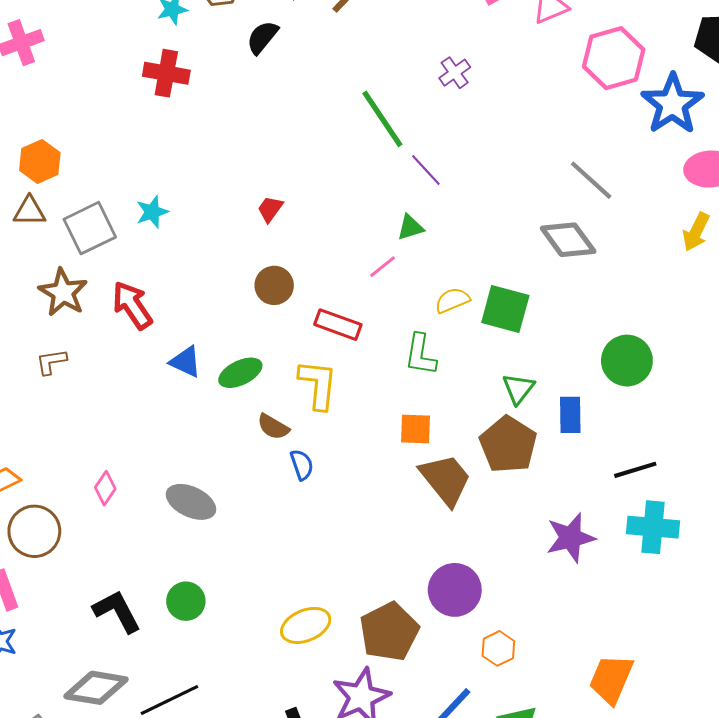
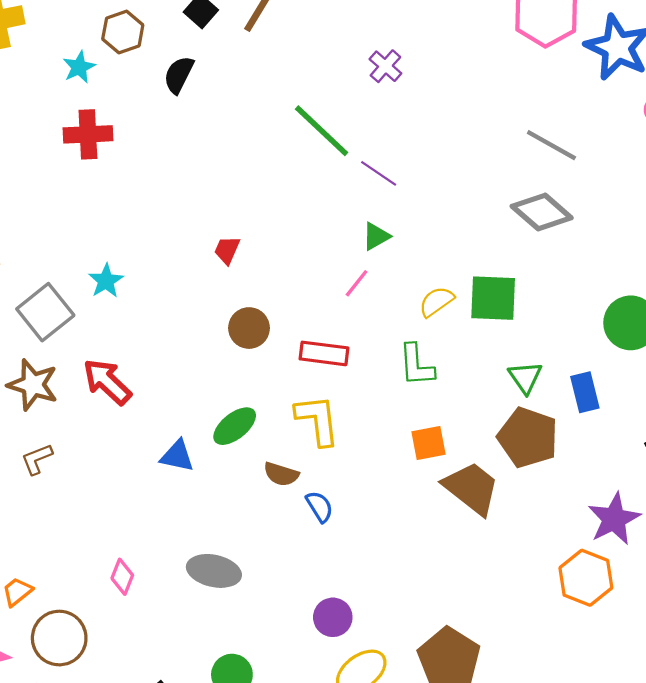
blue triangle: (186, 362) -> (177, 456), moved
purple circle: (455, 590) -> (333, 617), moved, size x0.7
orange hexagon: (498, 648) -> (586, 578), moved, size x1.5

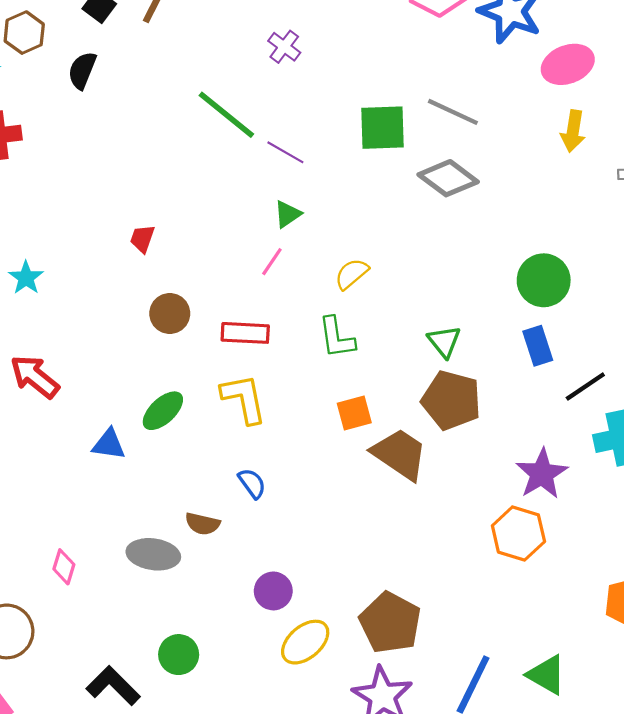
green square: (493, 298) -> (382, 128), moved
blue rectangle: (585, 392) -> (538, 346), moved
brown semicircle: (281, 474) -> (202, 524), moved

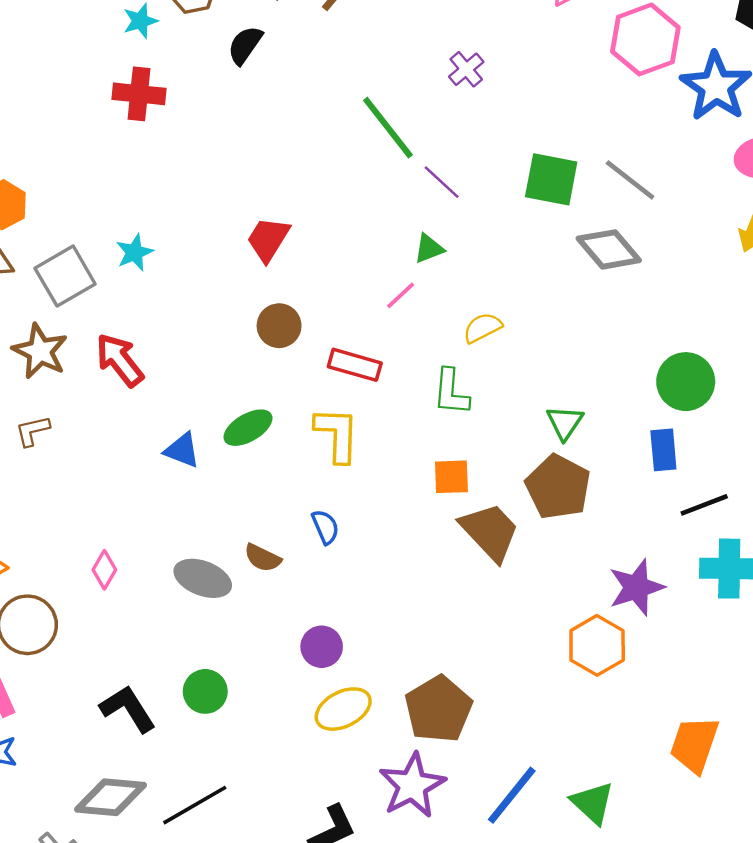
red trapezoid: (142, 239) -> (268, 239), size x1.5

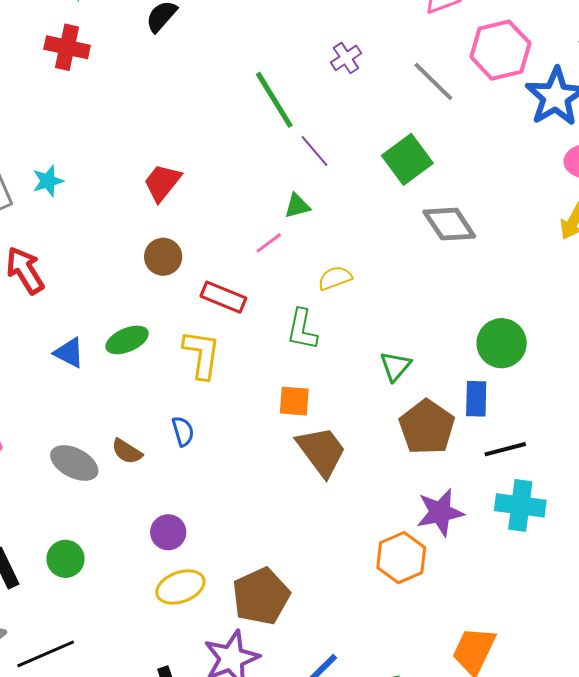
green square: (551, 179) -> (407, 159), turned 36
gray line: (630, 180) -> (433, 82), moved
brown pentagon: (558, 487) -> (427, 427), moved

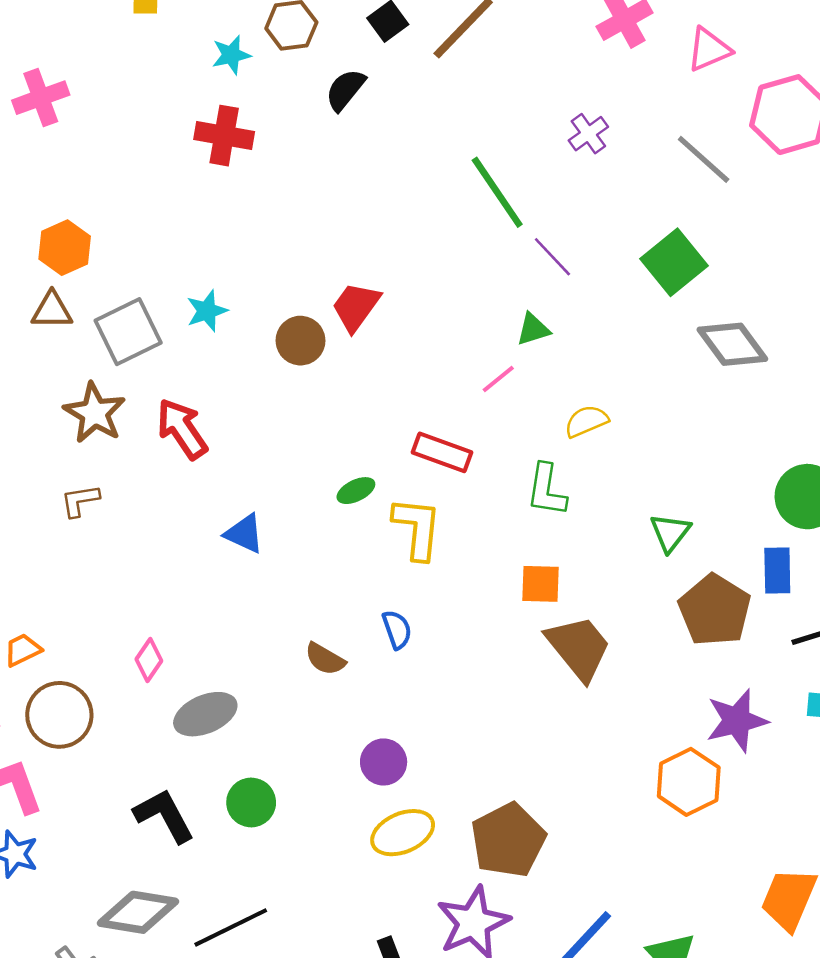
brown circle: (163, 257) -> (300, 341), moved
green ellipse: (127, 340) -> (356, 491), moved, size x0.7
gray ellipse: (74, 463) -> (205, 714), moved, turned -48

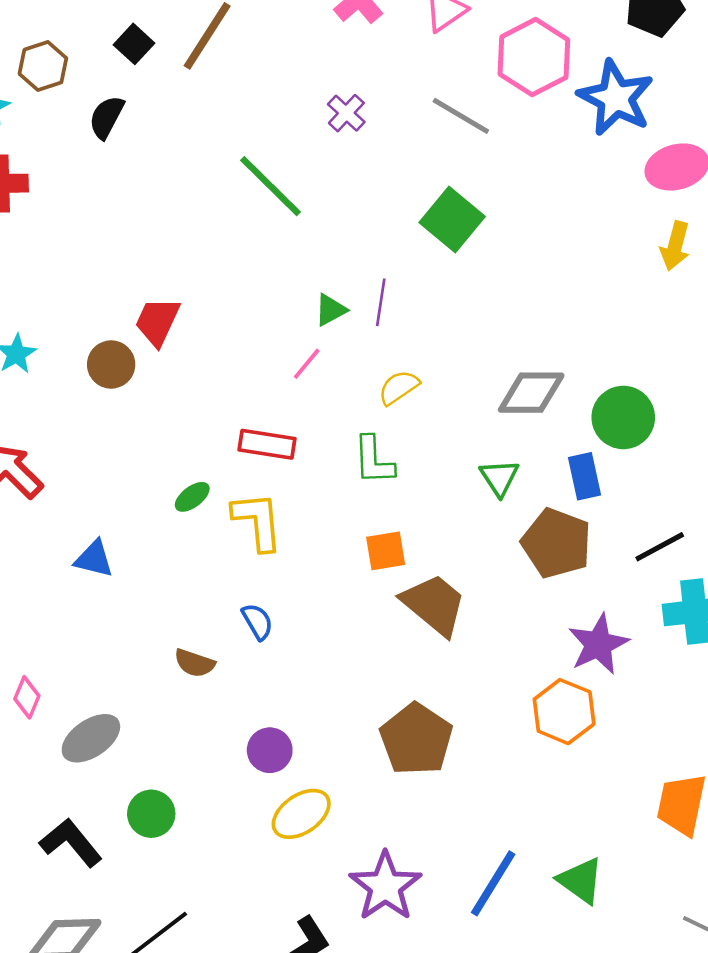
purple line: (552, 257) -> (381, 302), moved, turned 63
gray diamond: (732, 344) -> (531, 393), moved, turned -42
blue rectangle: (777, 570) -> (584, 476), moved
brown pentagon: (508, 840) -> (416, 739), moved

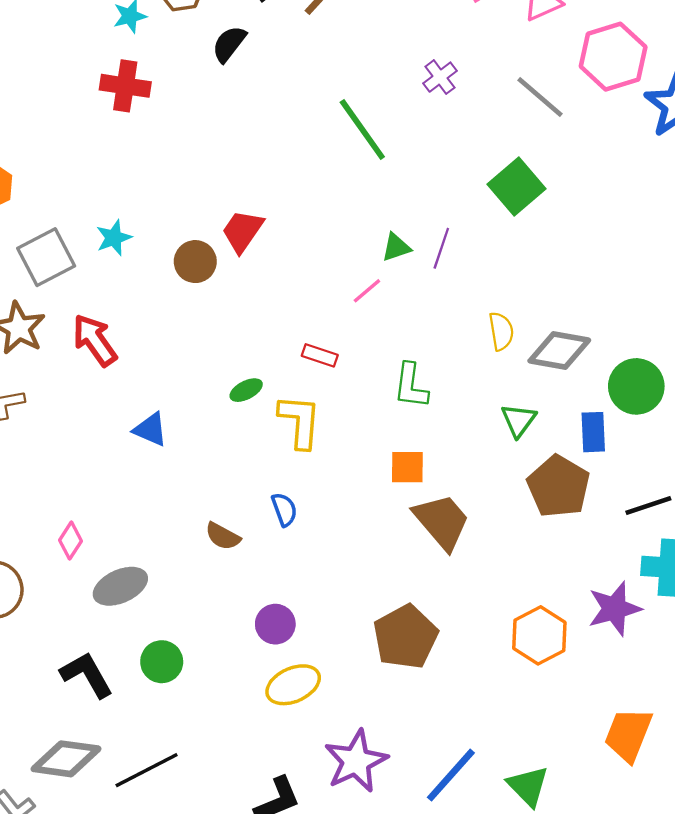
yellow semicircle: (399, 387) -> (501, 331), moved, turned 105
red rectangle: (267, 444) -> (320, 355), size x0.7
purple star: (598, 644) -> (615, 609), moved

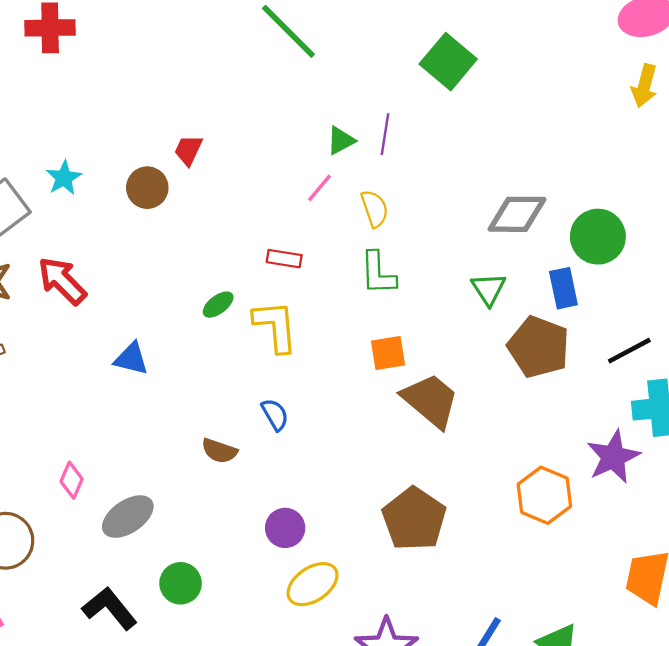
red trapezoid: (242, 231) -> (188, 150), size x0.7
yellow semicircle: (501, 331) -> (375, 209), moved

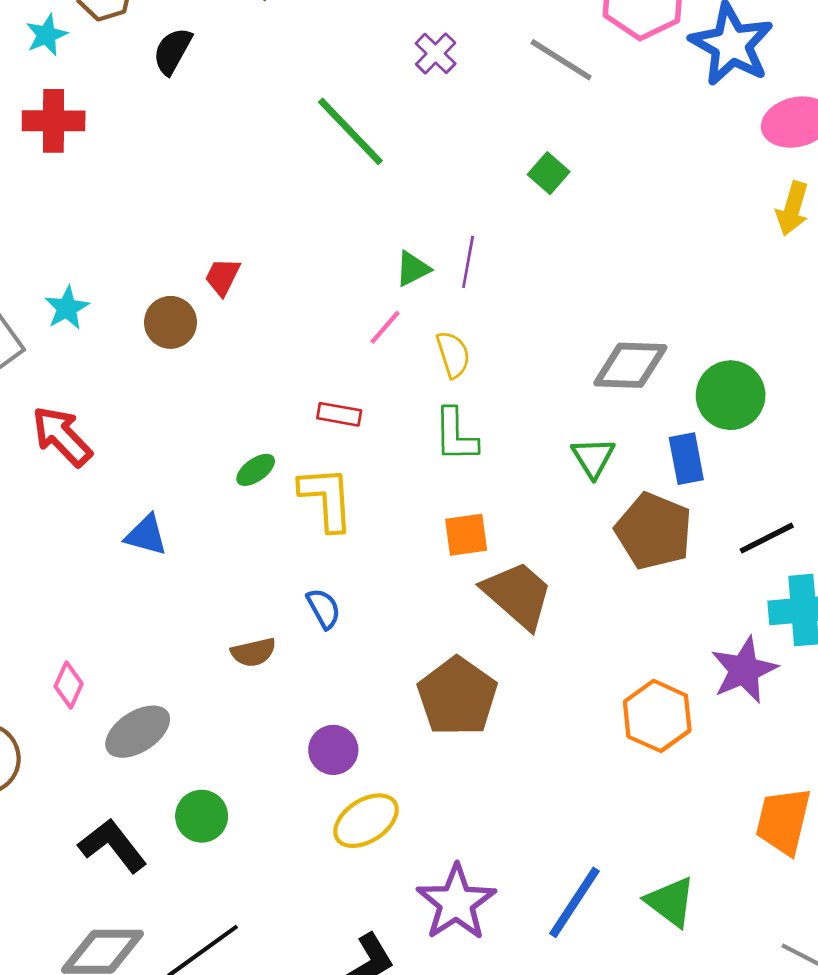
green square: (448, 62) -> (549, 173), size x0.6
brown semicircle: (219, 451) -> (253, 652), turned -33
brown pentagon: (414, 519) -> (457, 697), moved

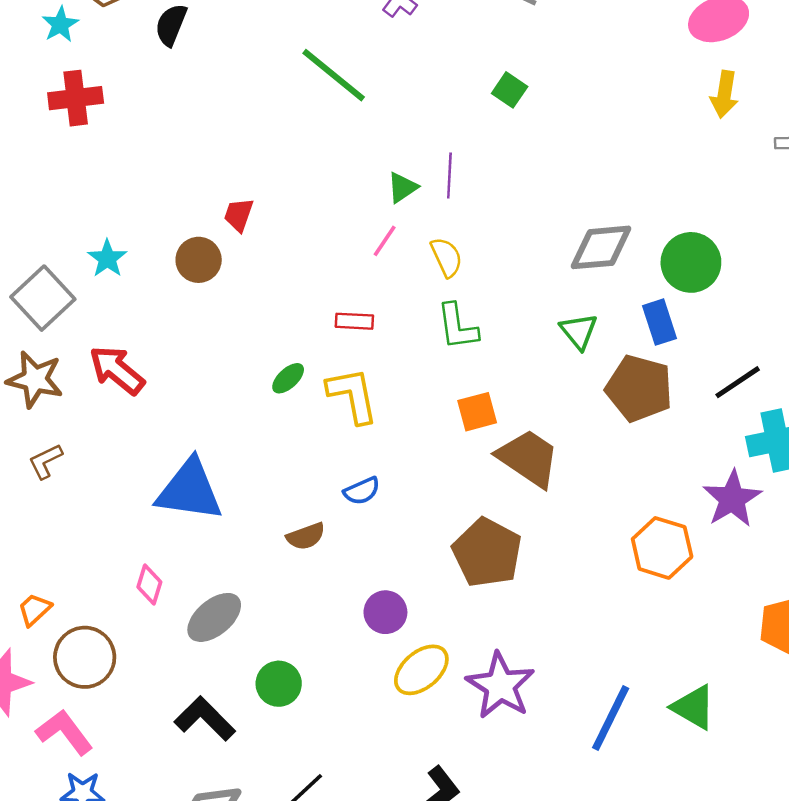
blue triangle: (146, 535) -> (190, 490), moved, size x1.8
blue semicircle: (324, 608) -> (362, 491), turned 102
purple star: (456, 902) -> (500, 686), moved

